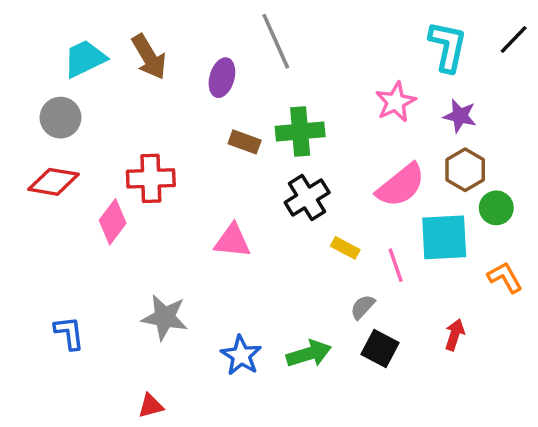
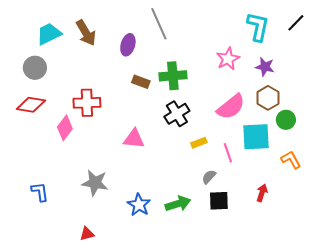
yellow rectangle: (345, 248) -> (199, 143), turned -49
black square: (380, 349) -> (219, 201), turned -30

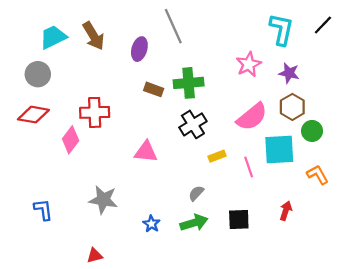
gray semicircle: (209, 177) -> (196, 193), moved
blue star: (139, 205) -> (151, 224), size x0.7

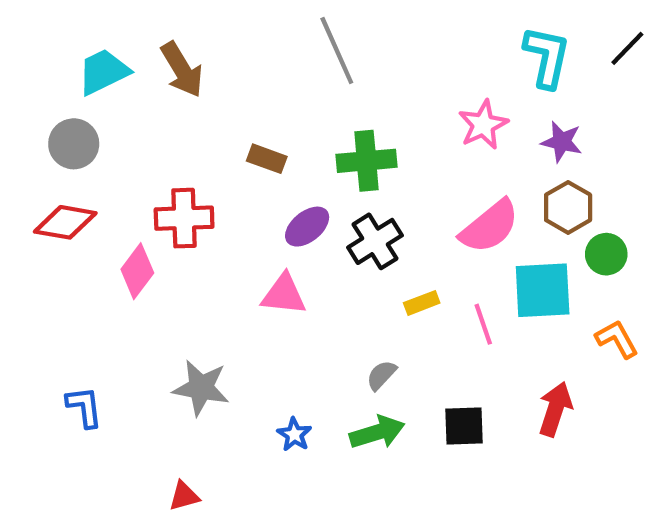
purple ellipse: (139, 49) -> (307, 227), moved, turned 35
brown rectangle: (154, 89) -> (267, 159), moved
red arrow: (286, 211) -> (555, 409), size x1.4

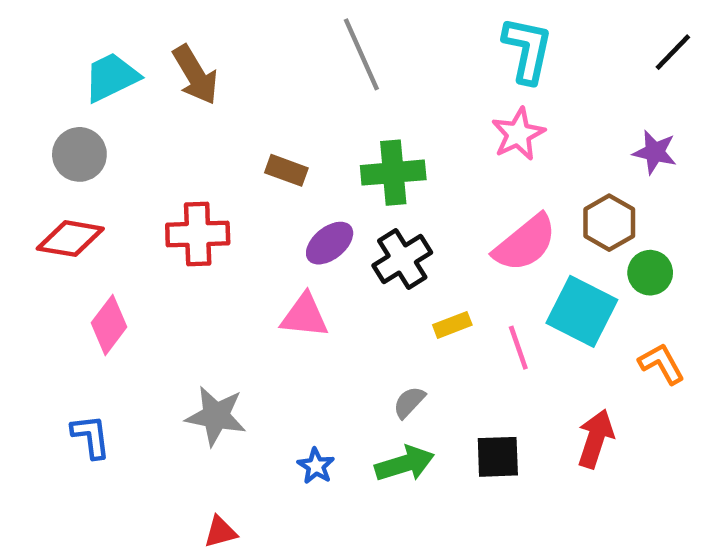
cyan L-shape: (547, 57) -> (527, 50), moved
purple star: (562, 142) -> (655, 152), moved
pink diamond: (137, 271) -> (109, 325), moved
cyan square: (543, 290) -> (582, 311), turned 30
red triangle: (184, 496) -> (220, 532), moved

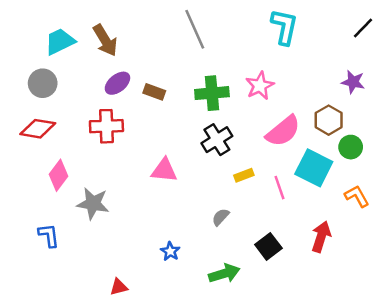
pink star: (518, 134) -> (260, 86), moved
purple ellipse: (330, 243) -> (117, 83), moved
gray star: (216, 416) -> (93, 203), moved
black square: (498, 457) -> (268, 246), turned -35
green arrow: (405, 464) -> (224, 273), moved

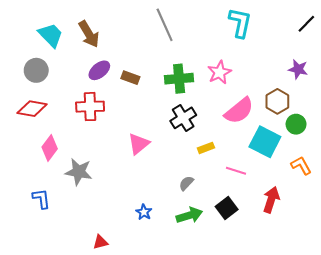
cyan trapezoid: (60, 42) -> (51, 35), turned 72
pink triangle: (164, 170) -> (139, 144), turned -45
pink line: (279, 188) -> (236, 171), moved, turned -54
green arrow: (224, 273) -> (189, 215), moved

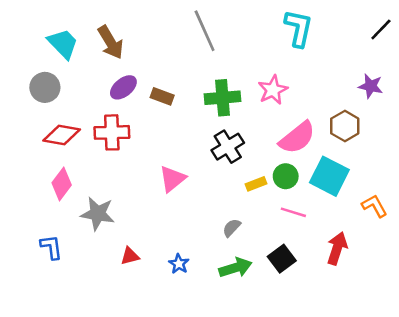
red diamond: (32, 109) -> (62, 135), moved
green circle: (296, 124) -> (286, 176), moved
red triangle: (100, 242) -> (130, 256), moved

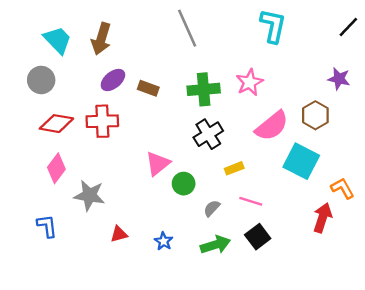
brown arrow: (111, 42) -> (101, 39), turned 48
green circle: (286, 176) -> (184, 184), moved
pink line: (293, 212) -> (251, 201), moved
red arrow: (337, 248) -> (322, 218), moved

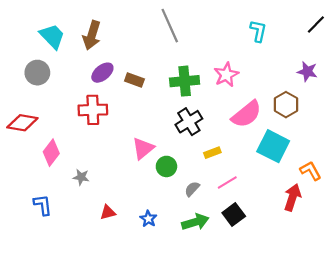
cyan L-shape: (273, 26) -> (258, 31), moved, size x0.7
red diamond: (56, 124) -> (22, 123), moved
gray star: (89, 195) -> (81, 177), size x0.6
pink line: (251, 201) -> (227, 182), turned -48

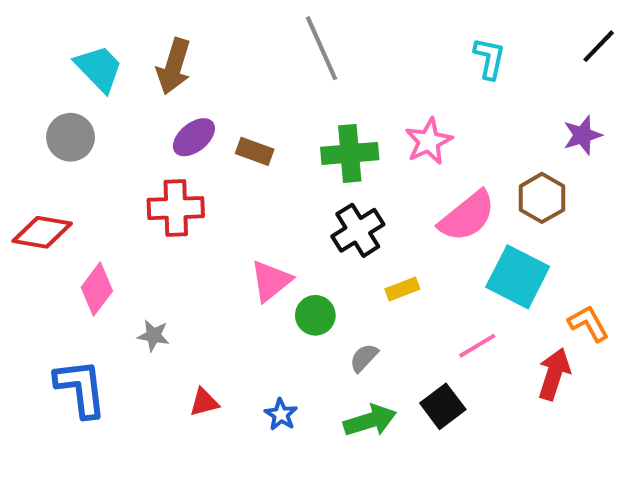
purple star: (307, 71) -> (582, 135), turned -30
pink line: (227, 182) -> (477, 346), moved
blue L-shape: (43, 205) -> (81, 388), size x1.5

